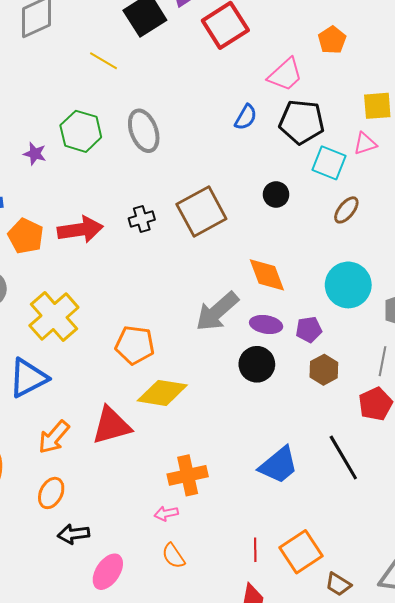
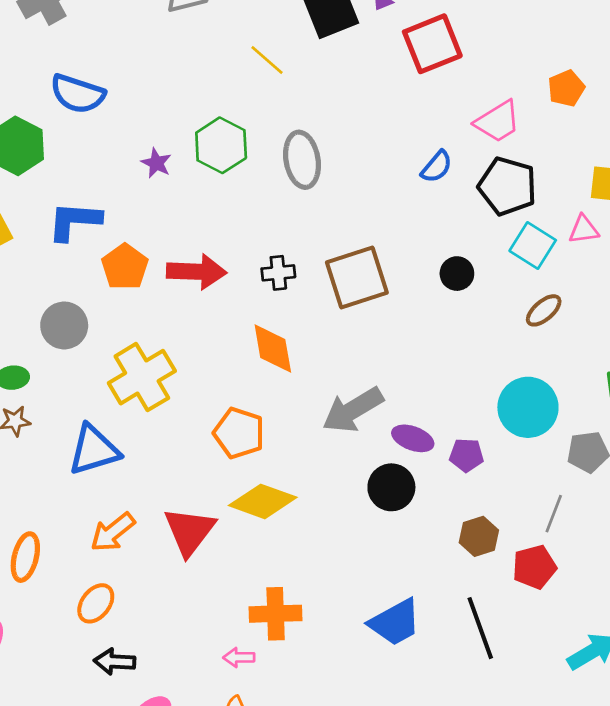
orange diamond: (267, 275) -> (273, 349), moved
brown hexagon: (324, 370) -> (479, 536), moved
red triangle: (111, 426) -> (189, 531), turned -48

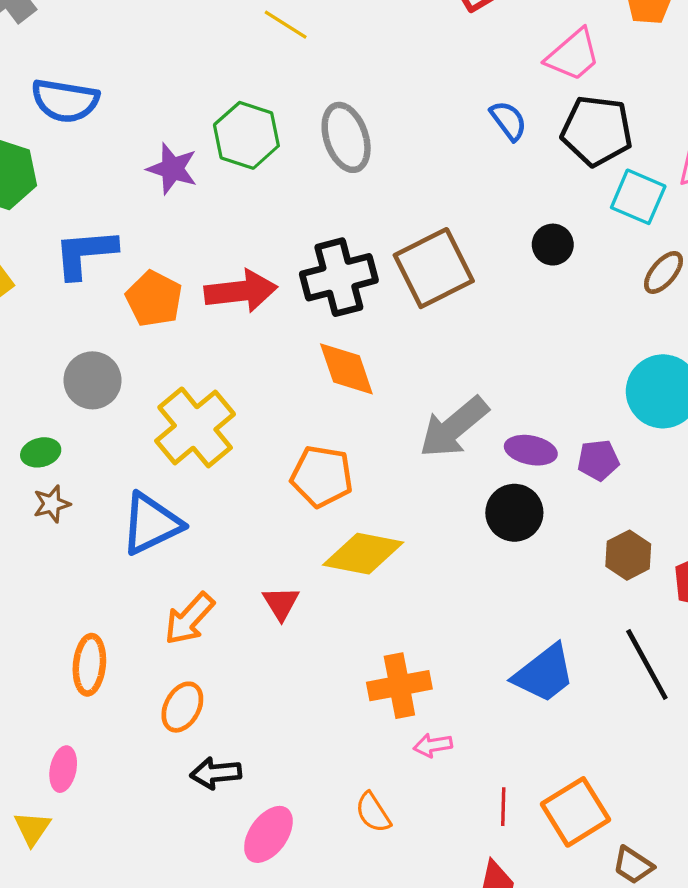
purple star: (156, 163) -> (172, 169), size x1.4
blue semicircle: (437, 167) -> (508, 121), turned -68
black cross: (278, 273) -> (339, 277), size x1.8
red triangle: (189, 531) -> (281, 603), size x0.6
pink arrow: (239, 657) -> (433, 745), moved

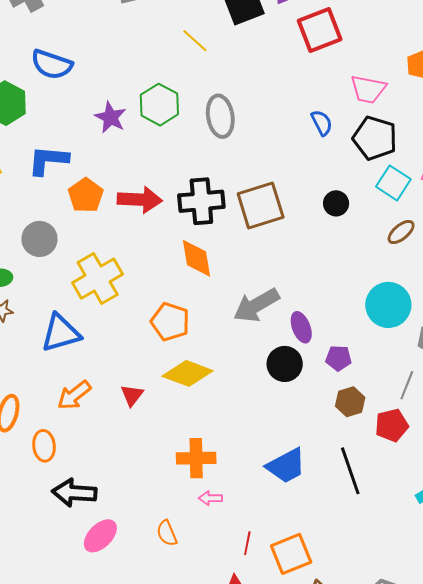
pink trapezoid: (573, 55) -> (368, 89), turned 42
purple ellipse: (531, 450) -> (301, 327), turned 48
purple pentagon: (598, 460) -> (338, 358), moved
orange ellipse: (182, 707) -> (44, 446), moved, turned -44
black arrow: (216, 773) -> (74, 493), size x1.4

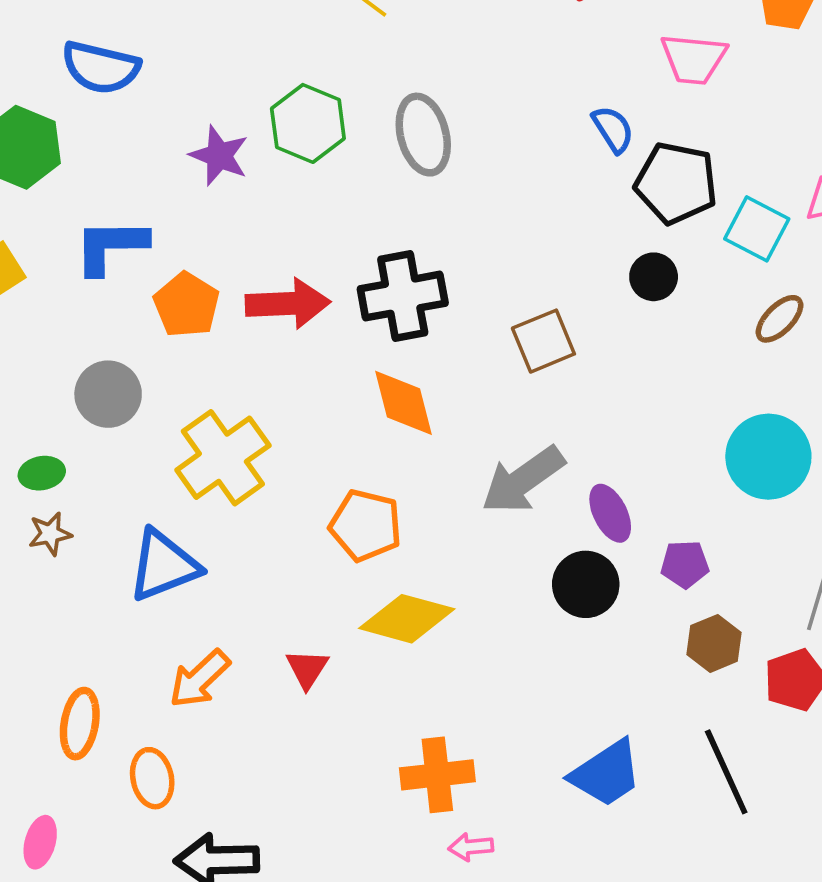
black pentagon: (375, 138) -> (676, 183), moved
brown square: (261, 205) -> (543, 341), moved, size x0.7

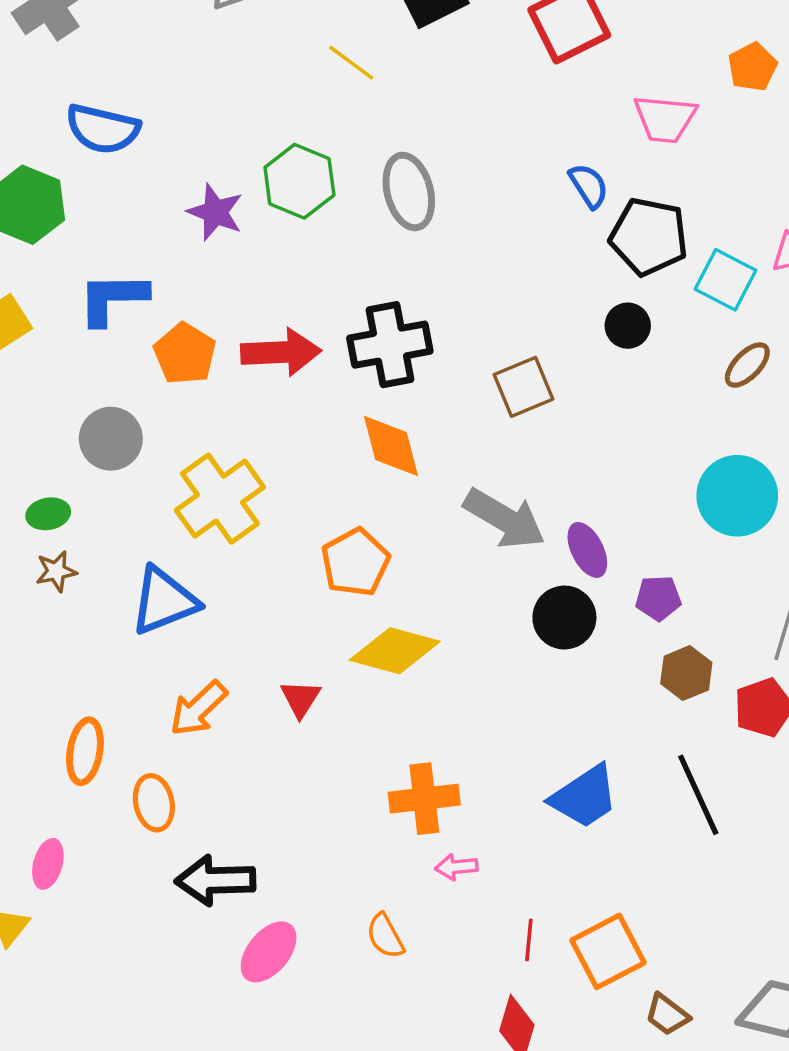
gray arrow: (523, 480) -> (504, 519), turned -114
orange pentagon: (366, 525) -> (355, 562), turned 30

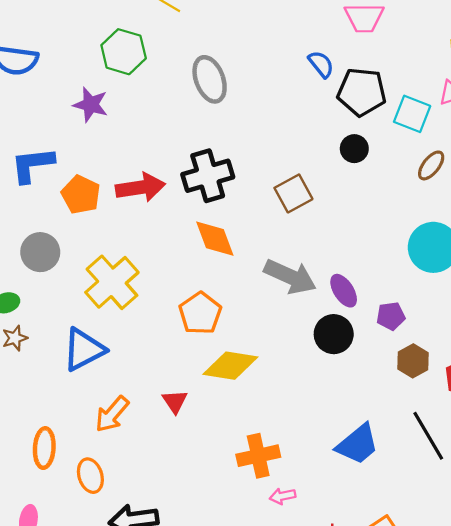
green hexagon: (299, 181) -> (124, 52), moved

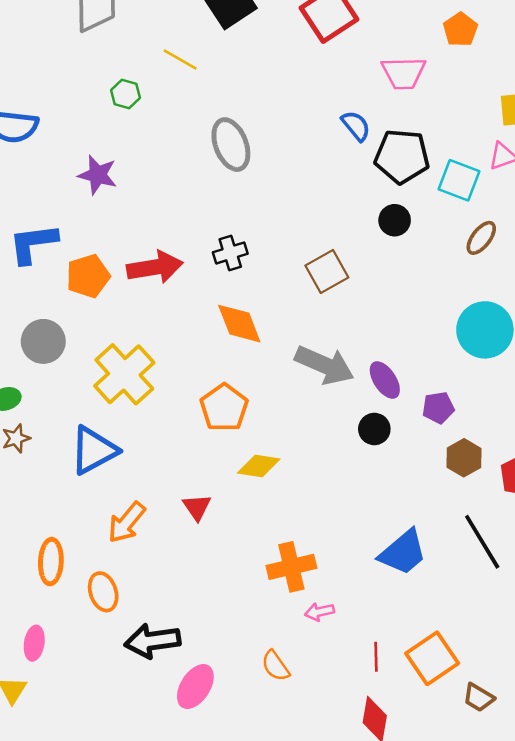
green hexagon: (124, 52) -> (125, 94), moved, size x0.6
black cross: (208, 176) -> (230, 253), size x0.6
orange pentagon: (81, 195) -> (88, 276), turned 30
black circle: (334, 334) -> (374, 429), size x0.7
yellow diamond: (230, 366) -> (259, 466), size x0.7

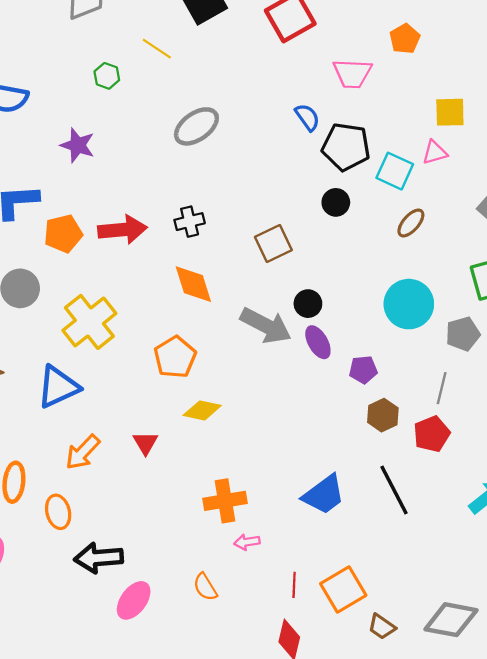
gray ellipse: (231, 145) -> (196, 126), turned 72
black circle: (374, 429) -> (308, 304), moved

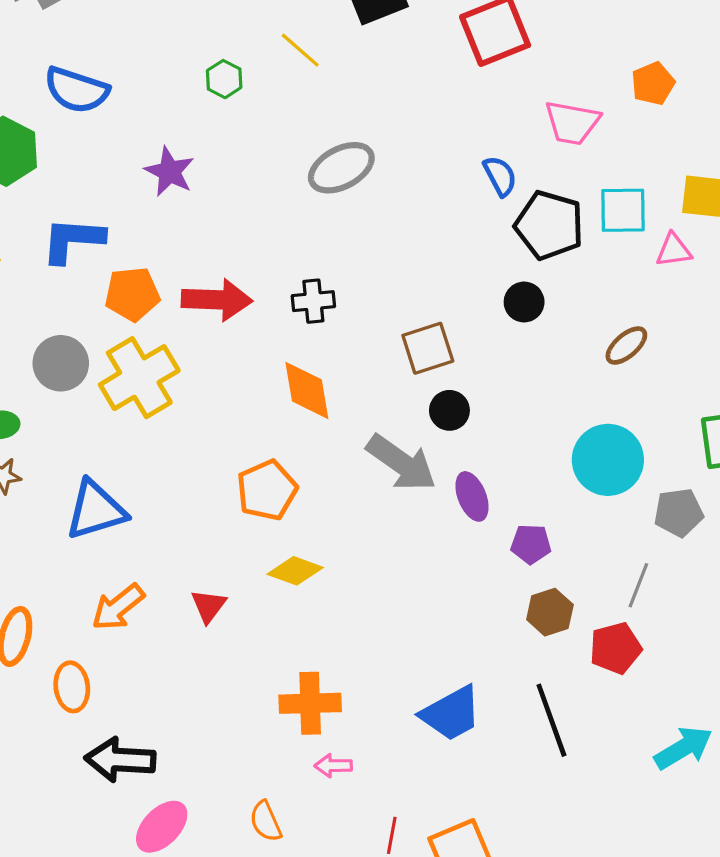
cyan square: (395, 171) -> (623, 210), moved, turned -33
black circle: (308, 304) -> (449, 410), moved
yellow cross: (89, 322) -> (139, 378), moved

